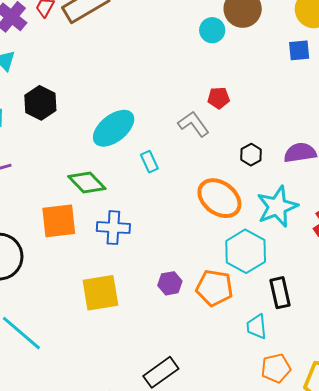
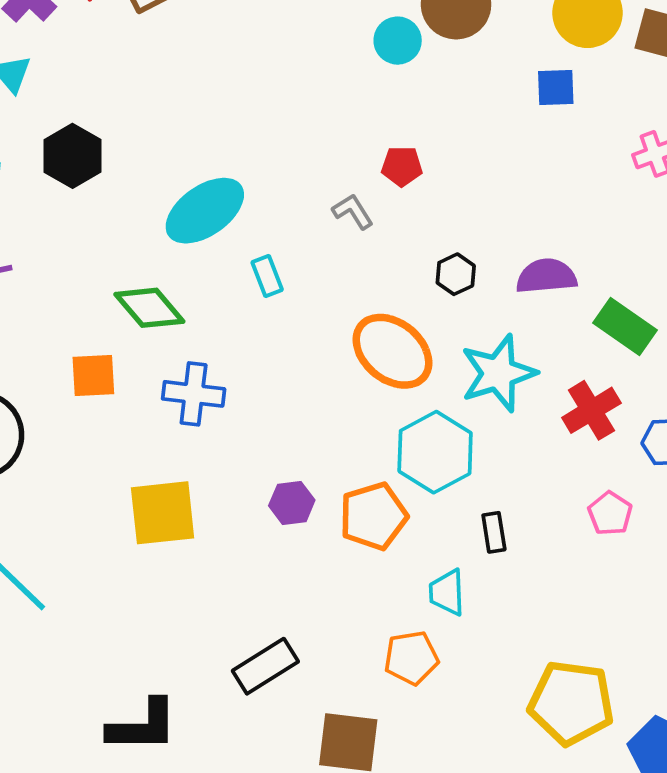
gray L-shape: (194, 124) -> (353, 211), size x0.7
orange square: (59, 221) -> (93, 375), size x0.7
orange pentagon: (214, 288) -> (373, 516), turned -30
black rectangle: (280, 293) -> (494, 532), size x0.7
orange pentagon: (276, 368) -> (411, 658), moved

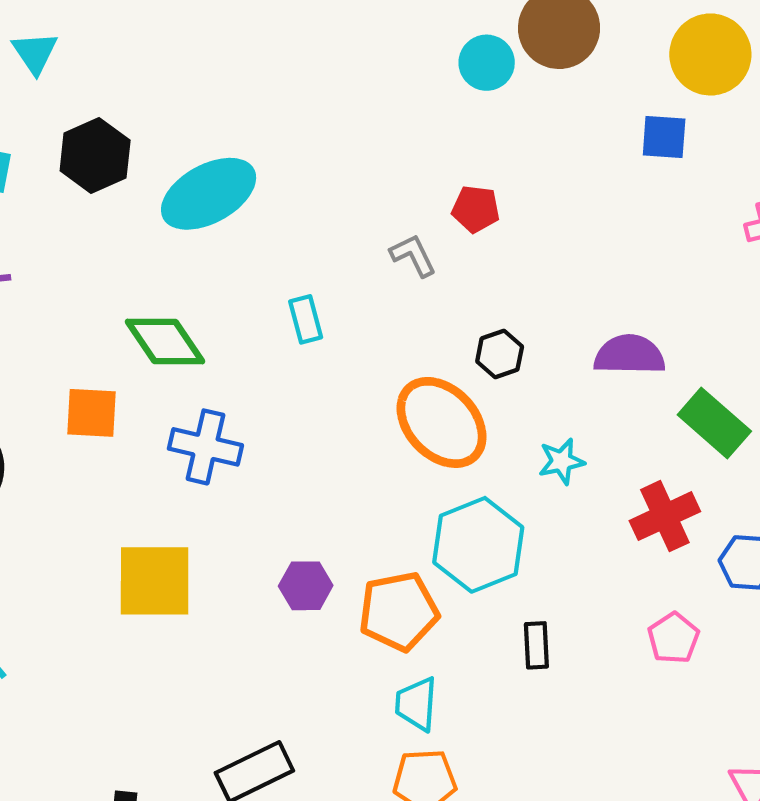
cyan ellipse: (205, 211) -> (209, 194), moved
black hexagon: (456, 274) -> (500, 354), moved
cyan star: (498, 373) -> (561, 461), size x0.5
cyan trapezoid: (447, 592) -> (416, 704), moved

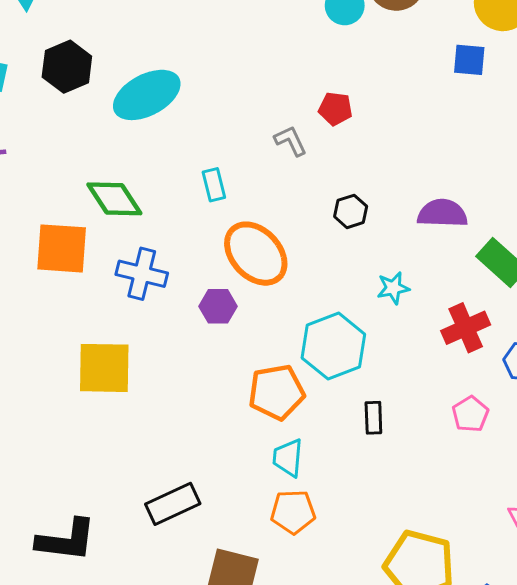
orange square: (92, 413) -> (62, 248), size x1.4
orange ellipse: (442, 422) -> (256, 254), moved
purple hexagon: (306, 586) -> (218, 306), moved

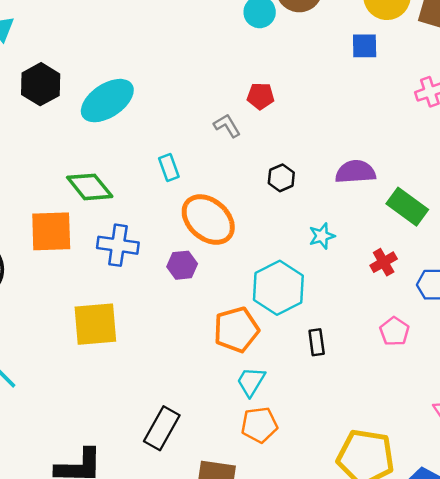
red cross: (466, 328) -> (384, 262), size x0.7
cyan trapezoid: (288, 458) -> (251, 382), turned 32
black rectangle: (173, 504) -> (162, 428), turned -30

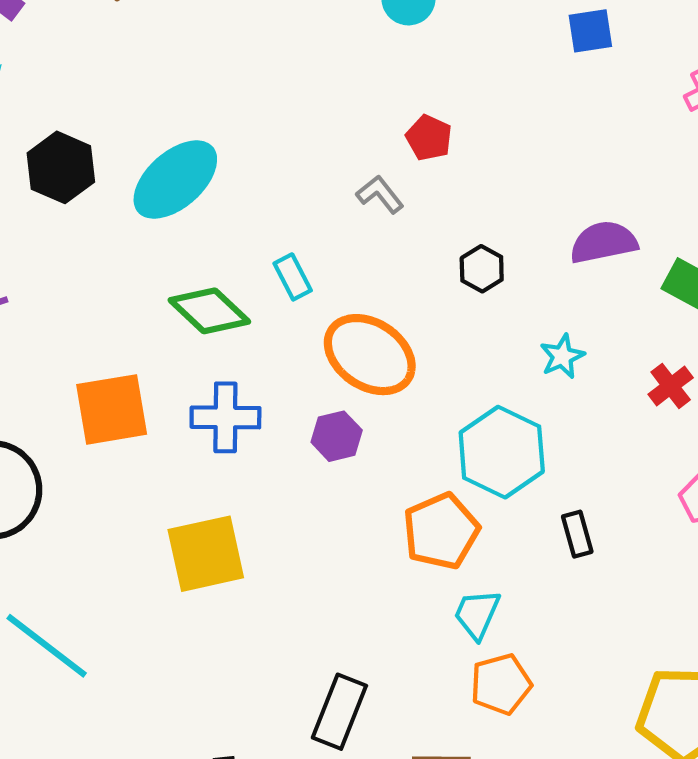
red pentagon: (261, 96) -> (429, 138), turned 30
green diamond: (90, 187) -> (209, 311), moved

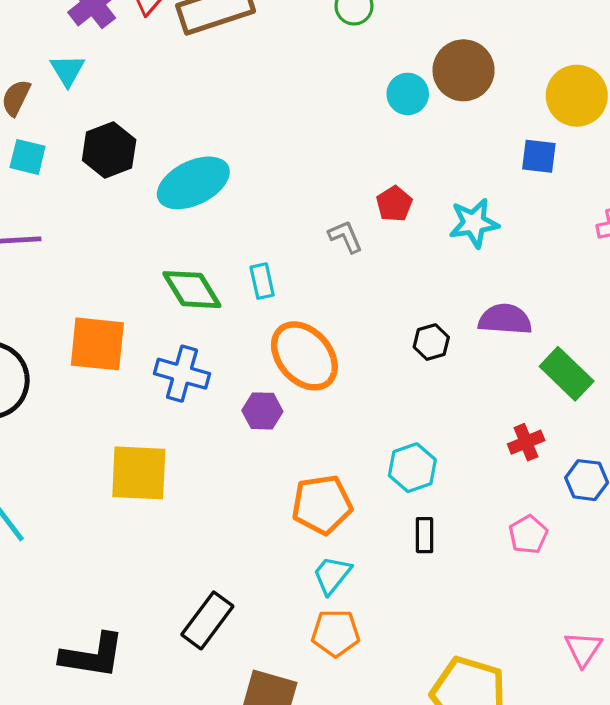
black hexagon: (482, 269) -> (431, 342), moved
cyan star: (562, 356) -> (474, 223), moved, size x1.4
cyan hexagon: (502, 452) -> (412, 468), moved, size x0.7

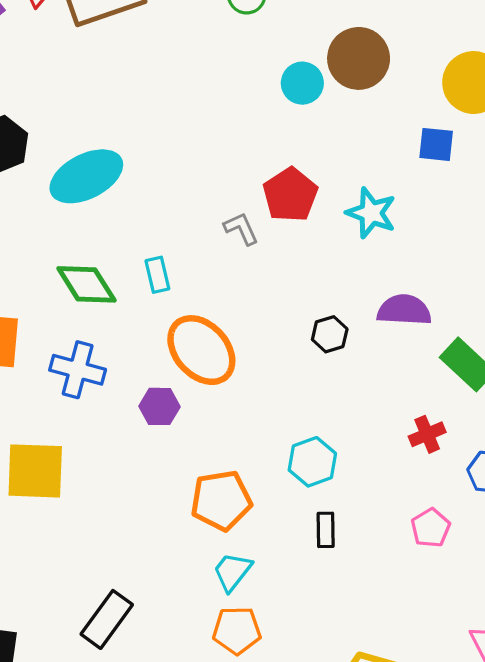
red pentagon: (394, 204) -> (290, 195), size x1.5
cyan star: (474, 223) -> (371, 213), turned 30

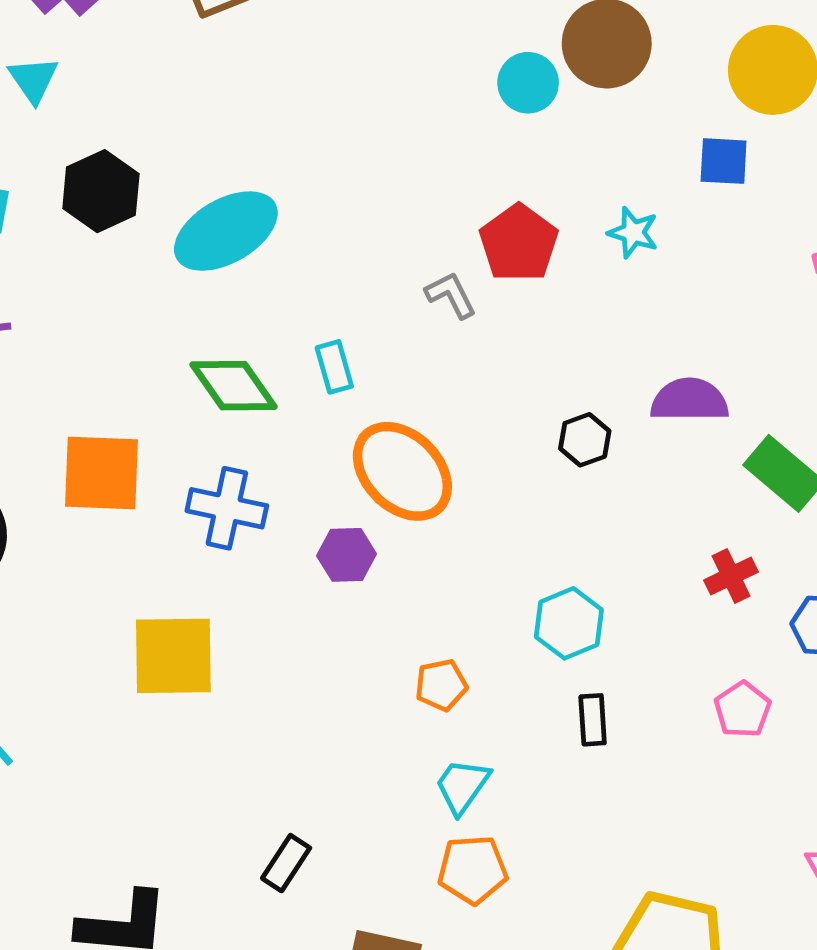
cyan star: (371, 213) -> (633, 233), moved, size x0.7
orange pentagon: (221, 500) -> (441, 685), size x0.6
black rectangle: (107, 619) -> (286, 863), size x0.7

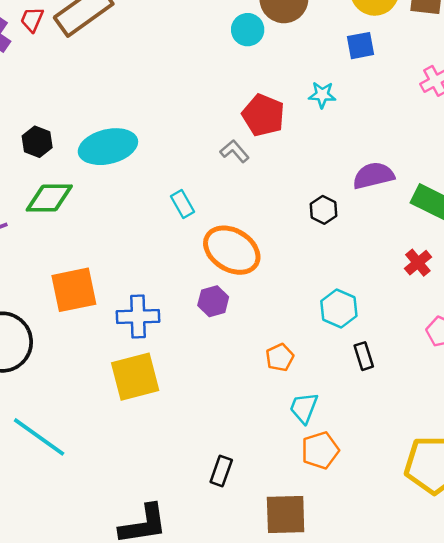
black hexagon: (101, 191) -> (37, 142), size x0.7
cyan ellipse: (226, 231) -> (108, 147), turned 30
green diamond: (233, 386) -> (49, 198), moved, turned -42
blue cross: (227, 508) -> (138, 317), moved

